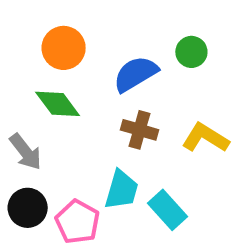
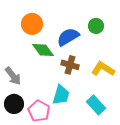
green diamond: (58, 104) -> (43, 50), moved
cyan rectangle: (167, 210) -> (96, 105), moved

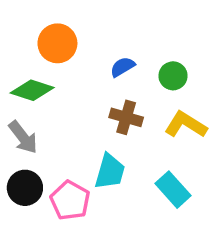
green circle: (96, 26) -> (173, 76), moved
blue semicircle: (68, 37) -> (122, 67), size x0.6
green diamond: (43, 50) -> (32, 90), moved, turned -35

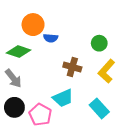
blue semicircle: (122, 67) -> (51, 38), moved, turned -144
yellow L-shape: (186, 125) -> (106, 71), turned -80
cyan trapezoid: (110, 172) -> (63, 98), turned 50

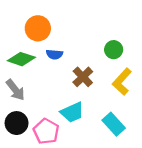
blue semicircle: (51, 38) -> (54, 54), moved
brown cross: (72, 67) -> (83, 77), turned 30

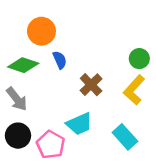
green circle: (114, 50) -> (139, 59), moved
blue semicircle: (54, 54) -> (60, 60), turned -119

